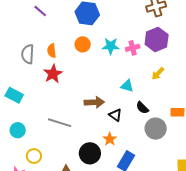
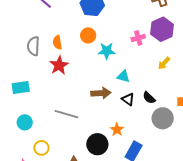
cyan star: (111, 46) -> (107, 51), moved
cyan triangle: (127, 86) -> (123, 76), moved
cyan rectangle: (14, 95) -> (21, 87), turned -36
black triangle: (115, 115) -> (128, 99), moved

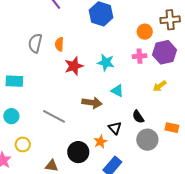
orange circle: (88, 35) -> (145, 32), moved
red star: (59, 65) -> (74, 66), moved
black triangle: (128, 99) -> (115, 128), moved

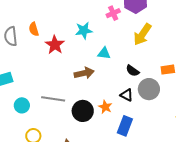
yellow arrow: (160, 86) -> (142, 34), size x1.6
cyan circle: (11, 116) -> (22, 105), moved
black triangle: (115, 128) -> (127, 95), moved
black circle: (78, 152) -> (83, 111), moved

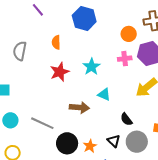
orange semicircle: (34, 29) -> (56, 42), moved
cyan star: (84, 31) -> (91, 67), turned 30

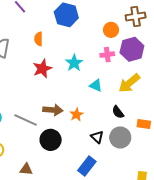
cyan triangle: (104, 94) -> (96, 86), moved
brown arrow: (79, 108) -> (53, 110), moved
black semicircle: (126, 119) -> (118, 112), moved
orange star: (90, 146) -> (76, 115), moved

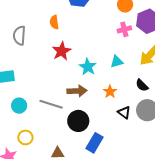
cyan star: (74, 63) -> (88, 67), moved
cyan triangle: (96, 86) -> (117, 62), turned -32
orange star: (76, 115) -> (110, 92), moved
blue rectangle: (87, 166) -> (95, 143), moved

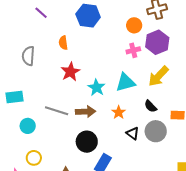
cyan triangle: (117, 62) -> (125, 82), size x1.5
gray line: (51, 104) -> (57, 111), moved

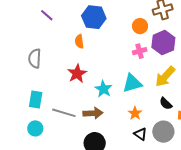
orange semicircle: (63, 43) -> (79, 41), moved
cyan rectangle: (15, 97) -> (36, 99), moved, turned -72
black semicircle: (151, 106) -> (166, 104), moved
orange star: (119, 112) -> (135, 113), moved

